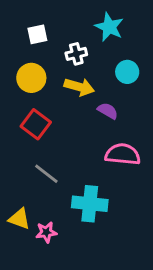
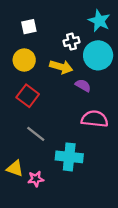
cyan star: (109, 27) -> (99, 21), moved
white cross: (76, 54) -> (72, 42), moved
cyan circle: (127, 72) -> (98, 55), size x1.6

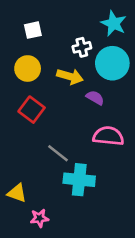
gray line: (36, 134) -> (58, 153), moved
pink star: (36, 179) -> (39, 218), moved

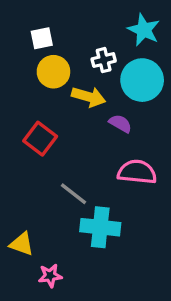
yellow circle: (28, 69) -> (53, 72), moved

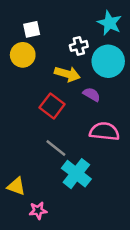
yellow circle: (53, 72) -> (23, 55), moved
red square: (40, 139) -> (52, 106), moved
cyan cross: (100, 227) -> (76, 174), turned 32

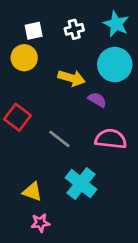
white cross: (79, 46) -> (74, 29), moved
red square: (52, 106) -> (17, 117), moved
gray line: (56, 148) -> (59, 139), moved
yellow triangle: (16, 186) -> (32, 192), moved

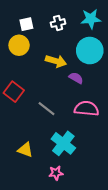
cyan star: (116, 24) -> (91, 19), turned -30
pink star: (40, 223) -> (56, 173), moved

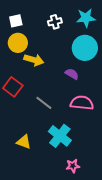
white square: (26, 24) -> (16, 21), moved
yellow arrow: (56, 61) -> (34, 60), moved
pink star: (56, 173) -> (73, 166), moved

